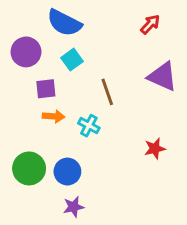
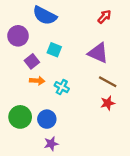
cyan square: (72, 60) -> (54, 50), moved, turned -32
purple triangle: (162, 76) -> (98, 53), moved
purple square: (46, 89) -> (32, 61), turned -32
brown line: (107, 92) -> (108, 82), moved, turned -42

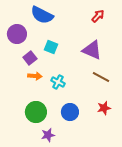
red star: (108, 103) -> (104, 108), moved
green circle: (20, 117) -> (36, 112), moved
blue circle: (47, 119) -> (70, 112), moved

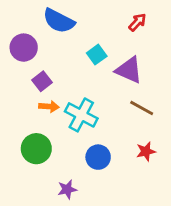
cyan square: (51, 47) -> (97, 55), moved, turned 32
cyan cross: (58, 82) -> (81, 115), size x1.6
green circle: (36, 112) -> (36, 149), moved

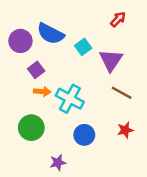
blue semicircle: (59, 21) -> (51, 34), moved
purple triangle: (129, 70) -> (111, 60), turned 40

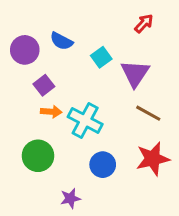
blue semicircle: (51, 34) -> (62, 41), size x0.7
red star: (125, 130) -> (153, 159), size x1.6

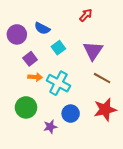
red arrow: (144, 23) -> (86, 15), moved
cyan square: (101, 57) -> (58, 48), moved
purple star: (70, 198) -> (50, 127), moved

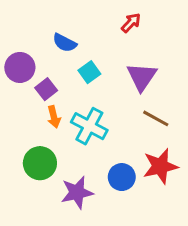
purple circle: (17, 34) -> (20, 67), moved
orange arrow: (35, 77) -> (54, 117), turned 72
blue circle: (71, 114) -> (122, 177), moved
purple star: (50, 127) -> (77, 192), size x1.5

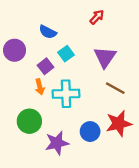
purple square: (46, 89) -> (45, 66), moved
cyan cross: (89, 126) -> (66, 94), turned -30

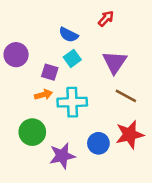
blue semicircle: (48, 32) -> (68, 35), moved
purple square: (45, 66) -> (50, 72), turned -35
orange arrow: (40, 87) -> (44, 95), turned -91

